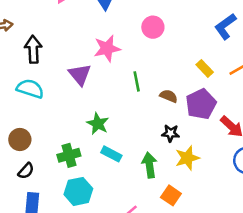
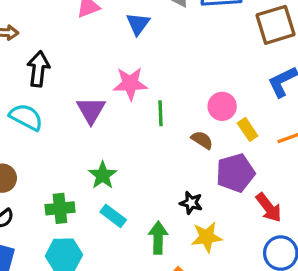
pink circle: (153, 27) -> (222, 106), moved
green line: (137, 81) -> (160, 113), moved
brown semicircle: (169, 96) -> (202, 140), moved

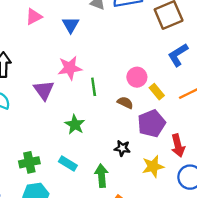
green star: (103, 175) -> (75, 125), moved
red arrow: (269, 208) -> (178, 146), turned 30
yellow star: (207, 237) -> (153, 166), moved

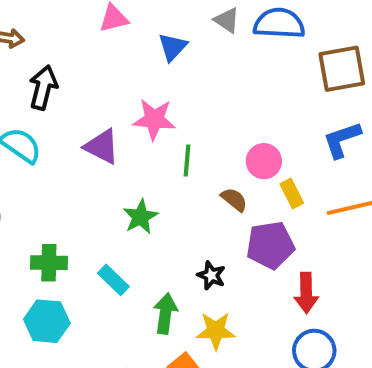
purple triangle: (44, 90) -> (102, 146), turned -40
yellow star: (153, 166) -> (216, 331), moved

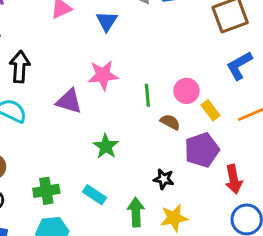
green line: (187, 160) -> (147, 95), moved

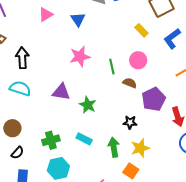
purple triangle: (69, 101) -> (61, 92), moved
yellow rectangle: (211, 110) -> (141, 30), moved

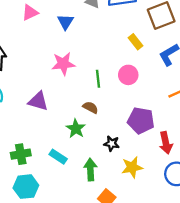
brown semicircle: (130, 83) -> (90, 107), moved
purple pentagon: (154, 99) -> (141, 121), turned 30
green star: (88, 105) -> (76, 129), moved
yellow star: (140, 148) -> (132, 167), moved

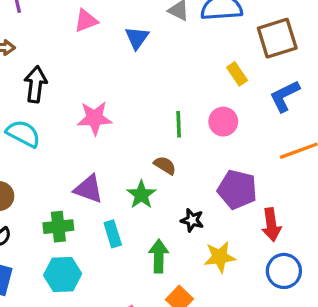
pink star: (63, 64) -> (95, 118), moved
purple triangle: (38, 101) -> (89, 189), moved
cyan rectangle: (58, 157) -> (113, 234), turned 36

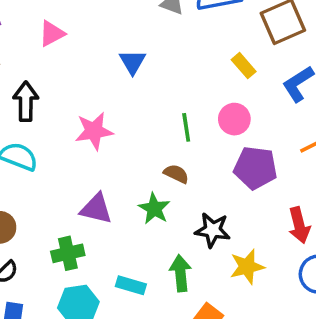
pink triangle: (86, 21) -> (52, 34), moved
blue triangle: (137, 38) -> (133, 62), moved
purple pentagon: (237, 189) -> (255, 168), moved
black star: (192, 220) -> (213, 230), size x1.4
cyan rectangle: (113, 234) -> (131, 285), moved, turned -50

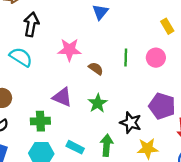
purple pentagon: (255, 168) -> (162, 106), moved
brown semicircle: (176, 174) -> (96, 69), moved

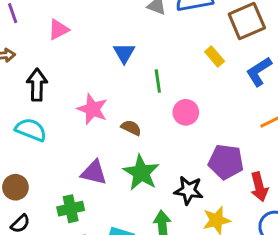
pink star: (69, 50) -> (92, 109), turned 30
green line: (126, 57) -> (158, 81), moved
pink circle: (156, 58) -> (186, 112), moved
green star: (98, 103) -> (141, 173), size x1.4

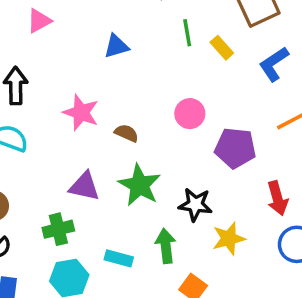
blue triangle: (124, 53) -> (116, 46), turned 45
green line: (158, 81) -> (187, 33), moved
purple pentagon: (226, 162) -> (235, 148), moved

